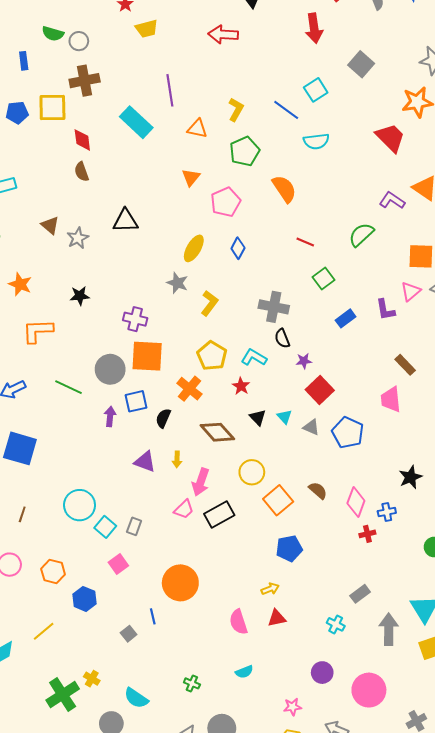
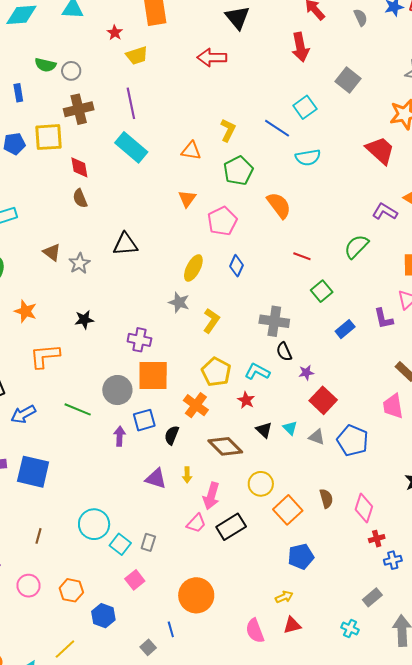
purple line: (170, 90) -> (131, 103), moved
brown semicircle: (318, 490) -> (326, 498), turned 36
blue cross: (387, 512) -> (393, 560), moved

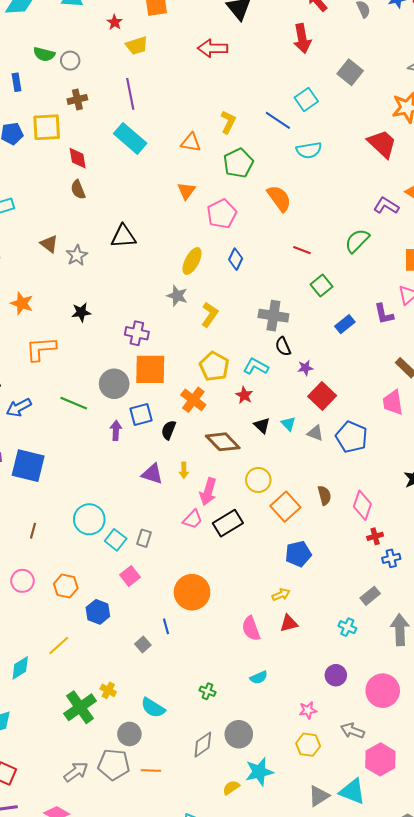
brown cross: (79, 109) -> (77, 99), size x0.7

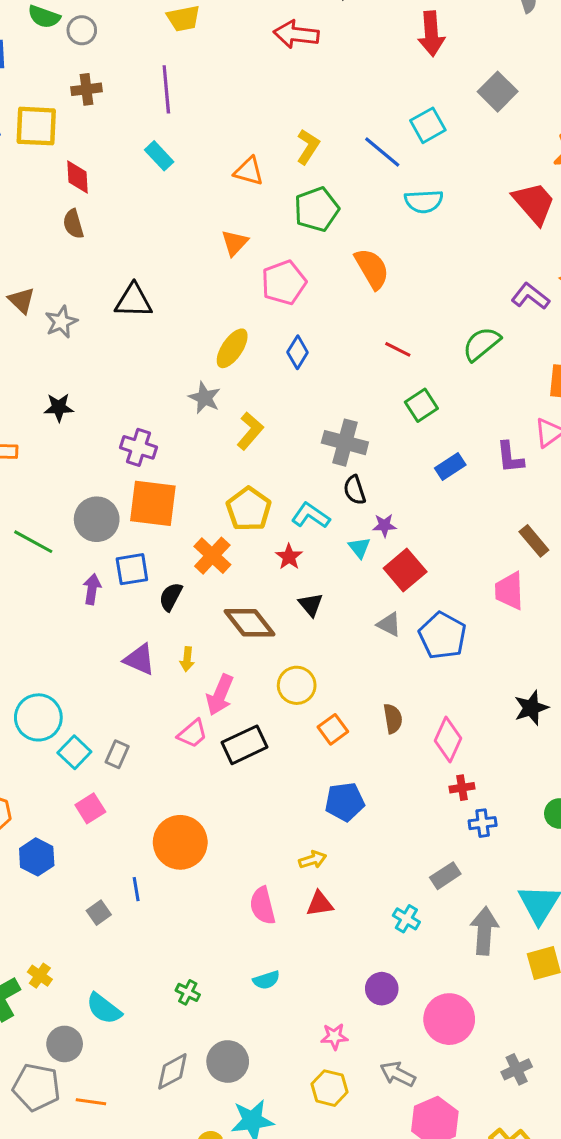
cyan rectangle: (130, 138) -> (159, 156), size x0.6
cyan triangle: (288, 424) -> (359, 548), moved
orange square: (285, 507) -> (333, 729), size x0.7

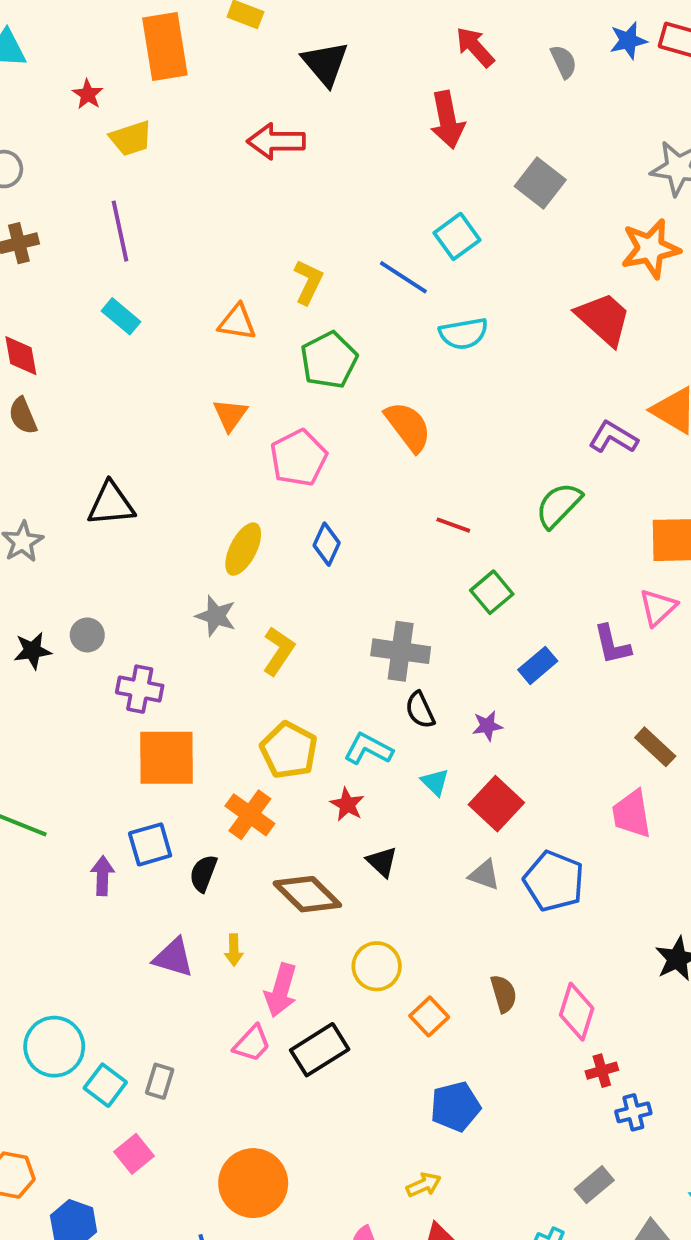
gray circle: (97, 519) -> (87, 635), moved, size x0.6
purple star: (384, 525) -> (487, 726), moved

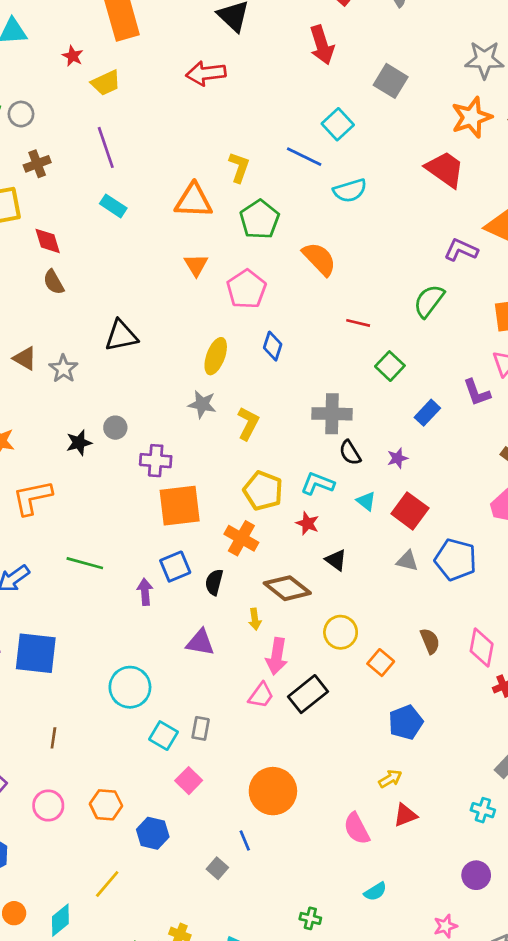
orange triangle: (237, 322) -> (193, 201), size x1.4
yellow arrow: (234, 950) -> (255, 619), moved
cyan circle: (54, 1047) -> (130, 687), moved

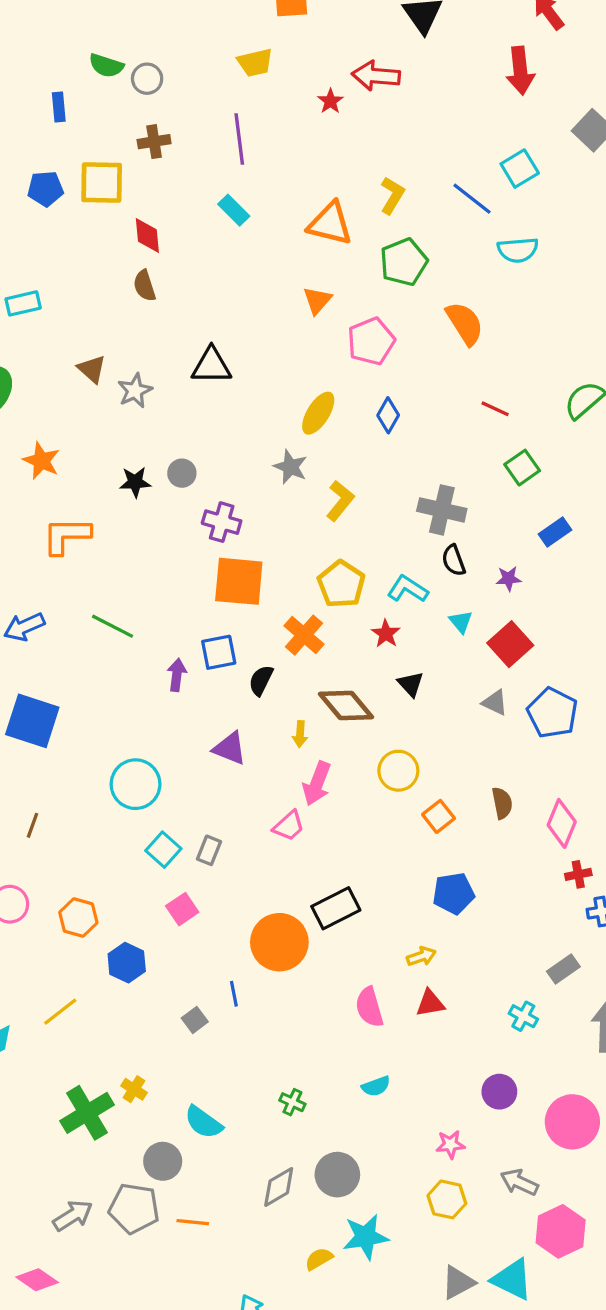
red star: (73, 56) -> (330, 101), moved
black rectangle: (308, 694) -> (336, 908), moved

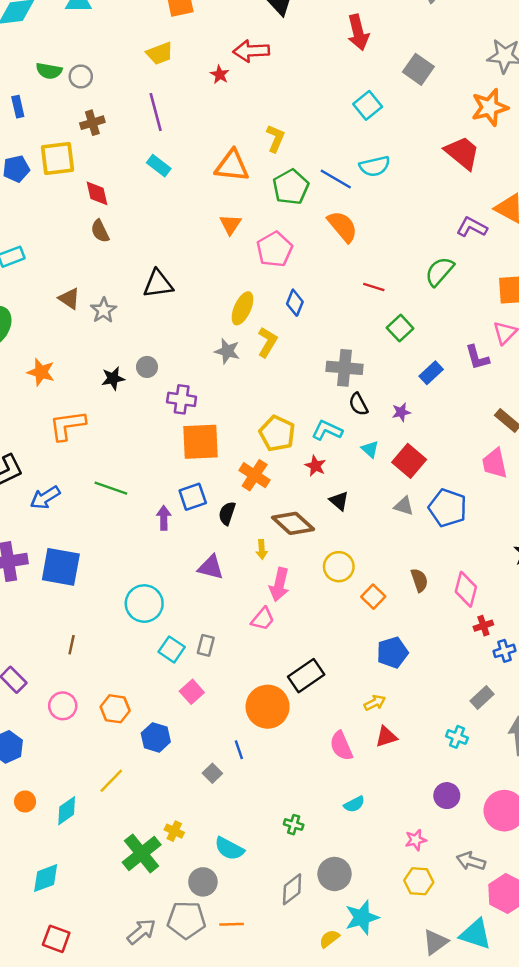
blue line: (472, 199) -> (336, 179), moved
yellow L-shape: (340, 501) -> (267, 342), moved

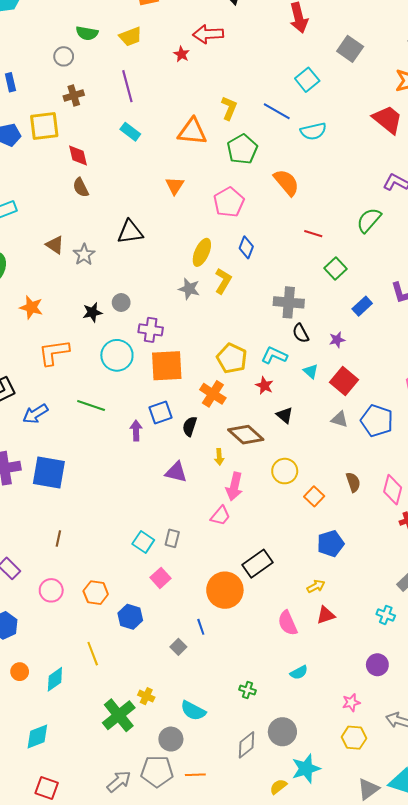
green semicircle: (49, 71) -> (87, 33), moved
blue line: (336, 179) -> (277, 111), moved
orange triangle: (230, 224) -> (175, 186), moved
cyan circle: (144, 604) -> (117, 355), moved
yellow line: (111, 781) -> (93, 654), turned -65

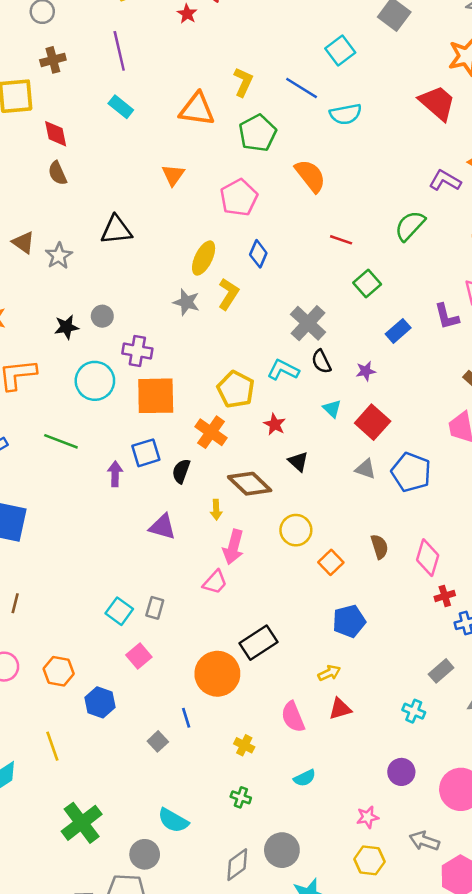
gray cross: (289, 302) -> (308, 323), turned 36
cyan L-shape: (274, 355) -> (283, 370), moved
yellow cross: (146, 696) -> (244, 745), moved

